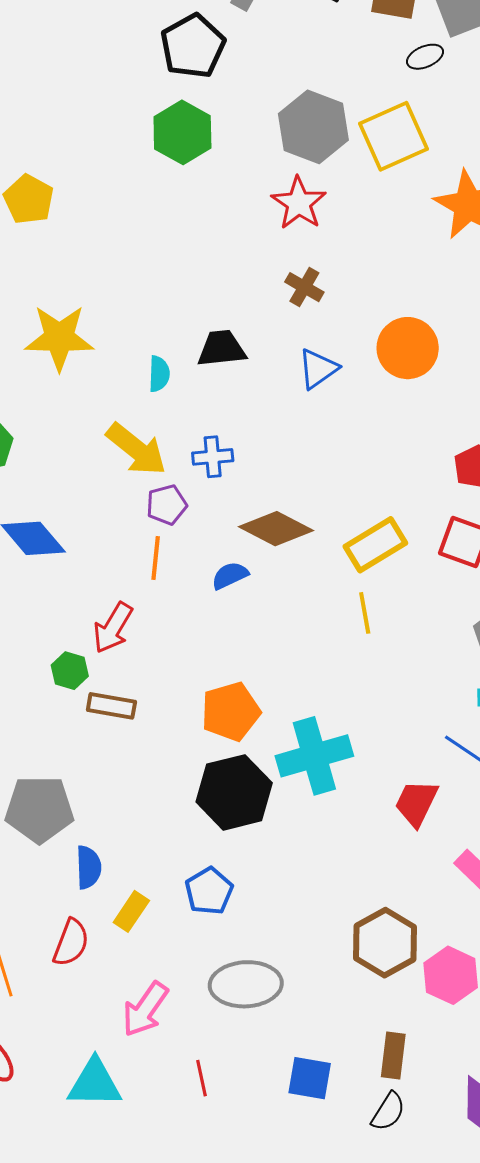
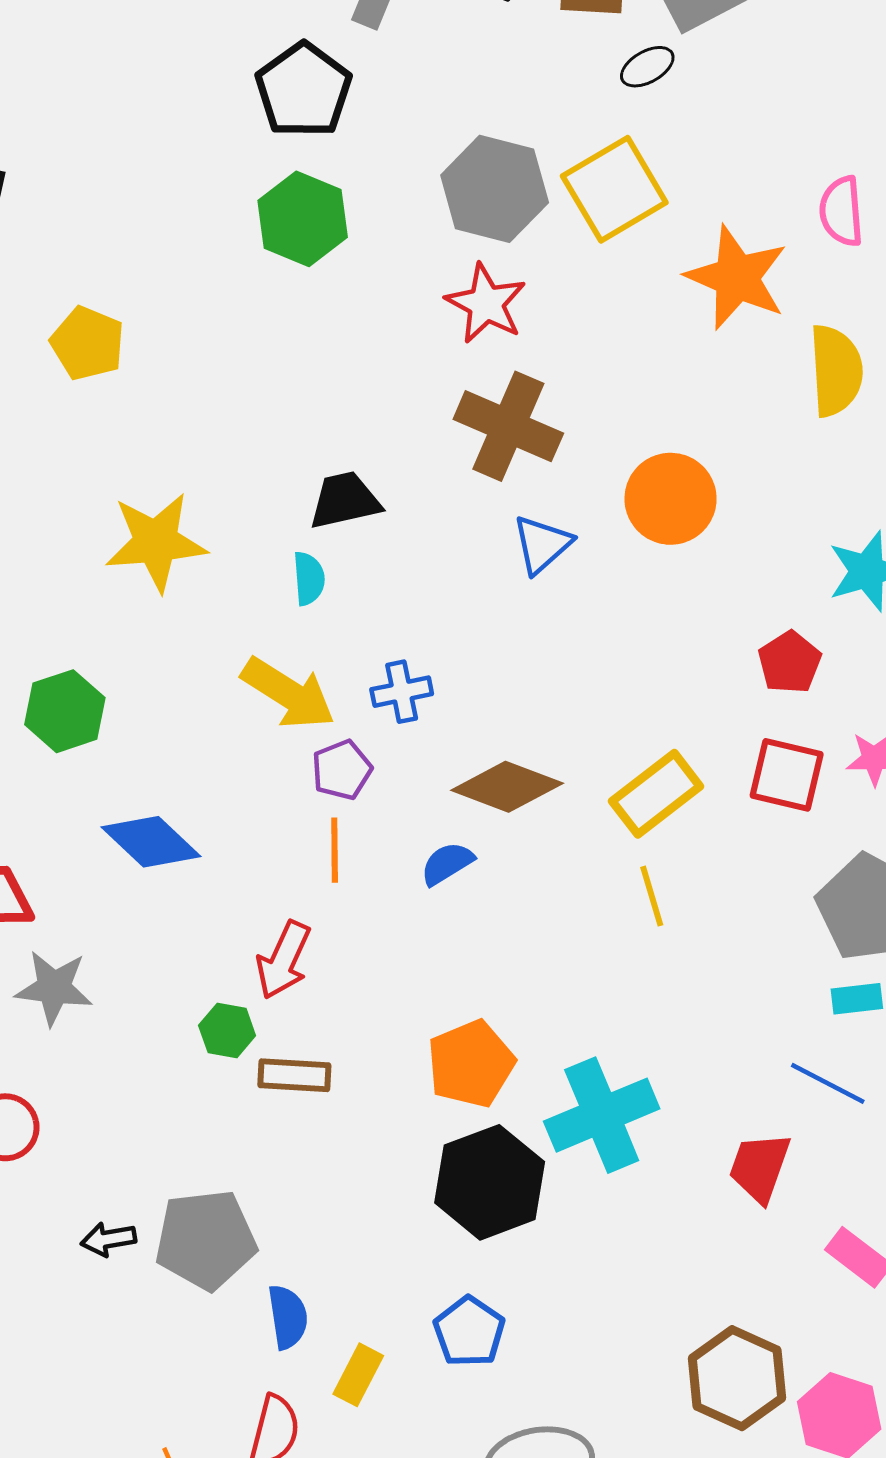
brown cross: (304, 287) -> (508, 426), size x1.8
black trapezoid: (222, 349) -> (345, 500), moved

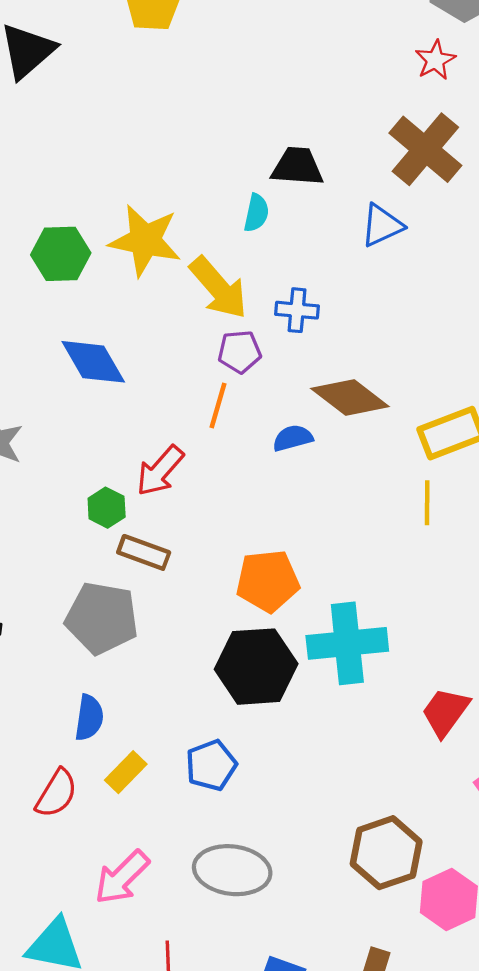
red star: (486, 304) -> (435, 60), size x0.7
yellow star: (156, 542) -> (145, 240), moved
blue triangle: (542, 544) -> (382, 225), moved
gray pentagon: (206, 1240) -> (102, 618), moved

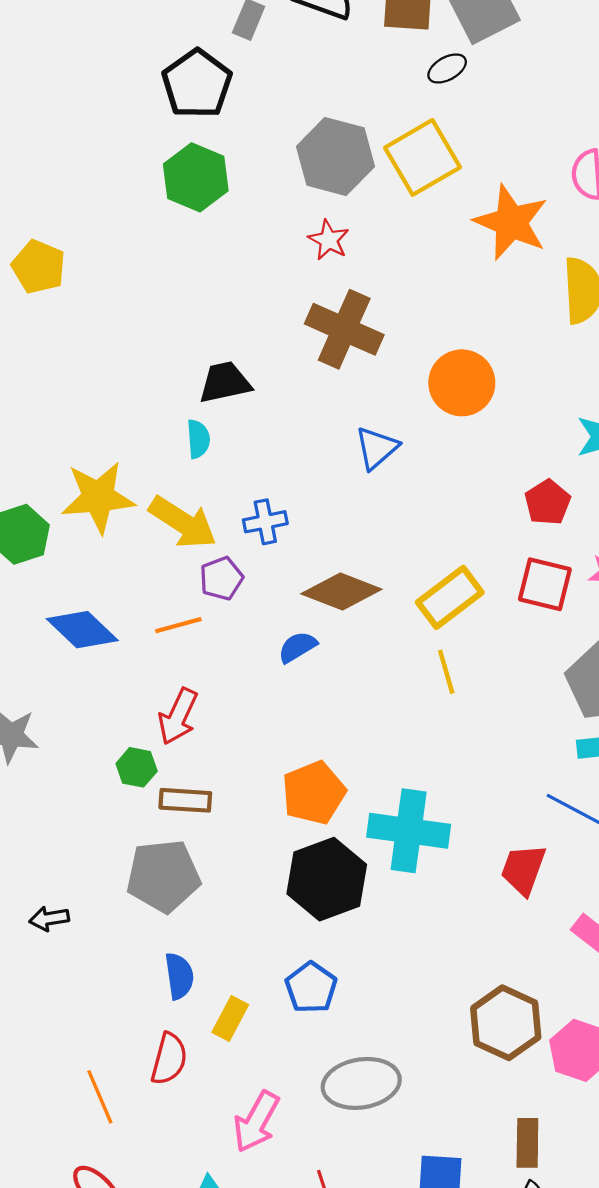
blue triangle: (382, 225) -> (377, 448), moved
orange line: (218, 406) -> (178, 625), moved, turned 75
cyan cross: (347, 643) -> (409, 831), turned 30

